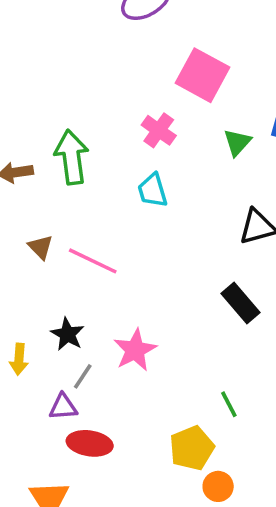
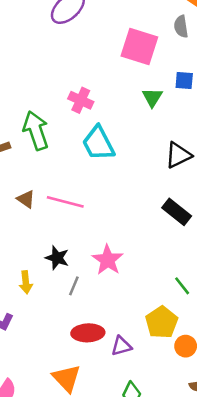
pink square: (203, 75) -> (139, 47), moved
pink cross: (159, 130) -> (81, 100), moved
cyan trapezoid: (153, 190) -> (98, 143), size x1.4
purple triangle: (63, 407) -> (121, 346), moved

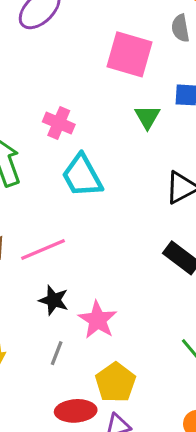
pink line: (65, 202) -> (43, 249), turned -36
black star: (57, 258) -> (54, 300), moved
yellow pentagon: (162, 322) -> (115, 382), moved

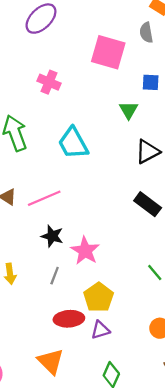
green triangle: (147, 117) -> (129, 110), moved
pink cross: (59, 123) -> (49, 82), moved

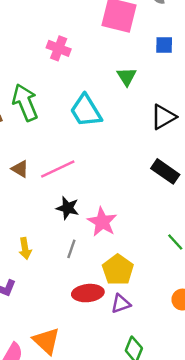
green triangle: (129, 110) -> (127, 76), moved
orange triangle: (51, 361) -> (46, 341), moved

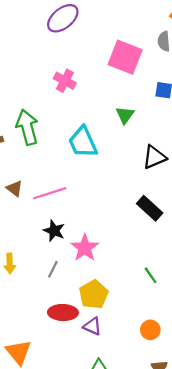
purple triangle: (121, 304) -> (92, 326), turned 36

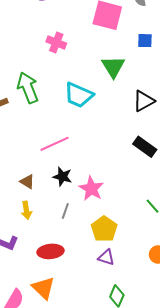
green triangle: (125, 115) -> (113, 67), size x1.4
cyan trapezoid: (83, 142) -> (79, 95), turned -36
brown triangle: (14, 188) -> (27, 182), moved
red ellipse: (63, 313) -> (51, 251), moved

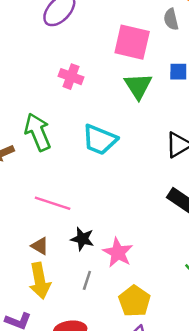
green triangle: (113, 67) -> (138, 86), moved
pink line: (55, 144) -> (53, 203), moved, turned 44
yellow arrow: (26, 210) -> (40, 281), size x1.6

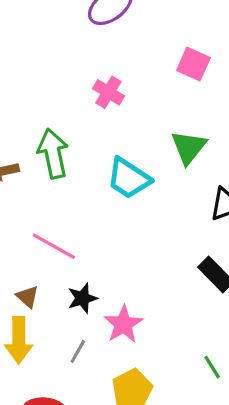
pink square: (132, 42) -> (193, 64), size x0.7
green triangle: (138, 86) -> (189, 147), moved
black star: (82, 239) -> (82, 298), turned 30

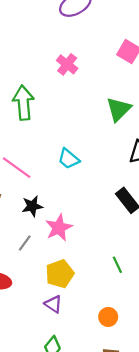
cyan trapezoid: (129, 178) -> (69, 159), moved, size x0.7

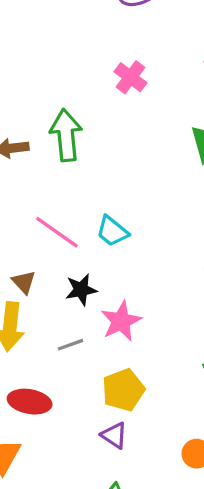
cyan trapezoid: (69, 159) -> (112, 231), moved
gray line: (25, 243) -> (70, 345), turned 35

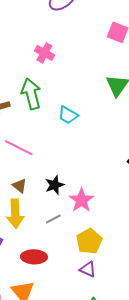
pink cross: (131, 77) -> (44, 53), moved
cyan trapezoid: (112, 231) -> (68, 115), moved
pink line: (57, 232) -> (19, 148), moved

